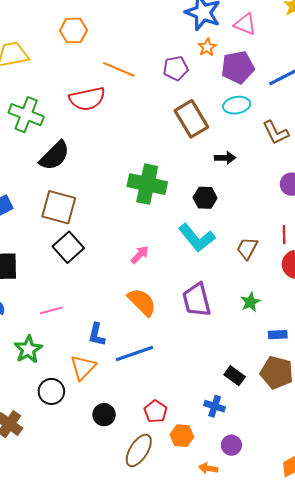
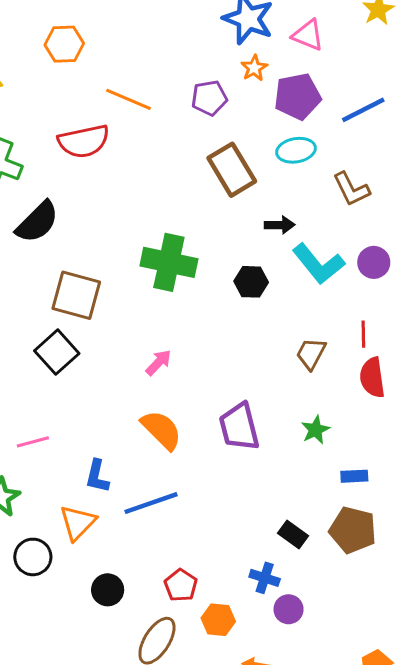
brown square: (59, 207) -> (76, 295), moved
cyan L-shape: (197, 238) -> (318, 264), moved
purple circle: (231, 445) -> (289, 609), moved

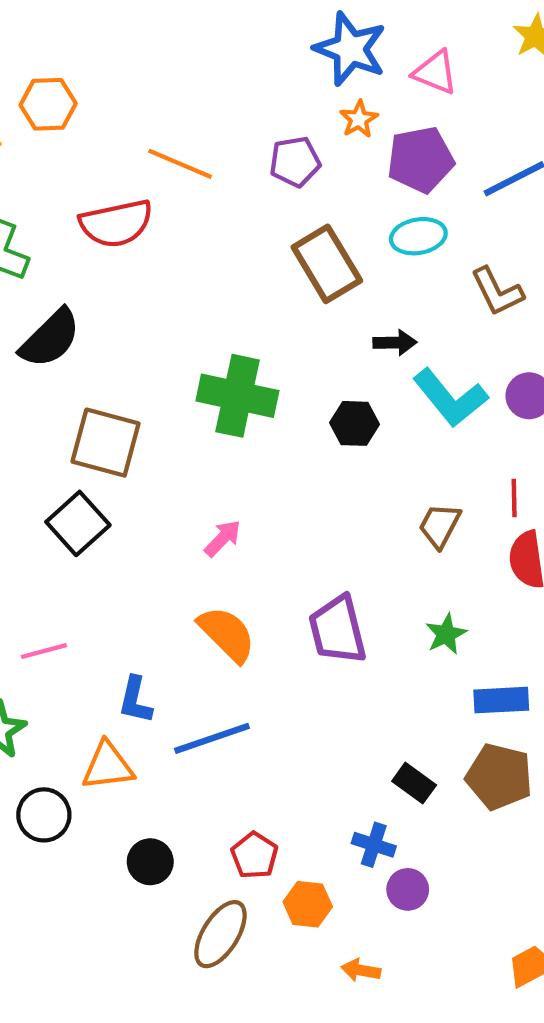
orange hexagon: (64, 44) -> (48, 104), moved
blue rectangle: (354, 476) -> (501, 700), size x1.4
orange triangle: (78, 523) -> (108, 766), turned 39

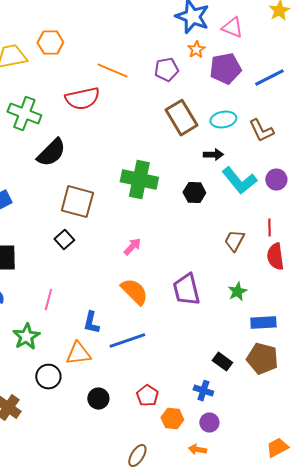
cyan ellipse: (418, 236) -> (223, 120), moved
black square: (78, 523) -> (64, 240), size x0.7
pink line: (44, 651) -> (48, 300), turned -60
purple circle: (408, 889) -> (209, 423), moved
brown ellipse: (220, 934) -> (137, 456), moved, size x0.7

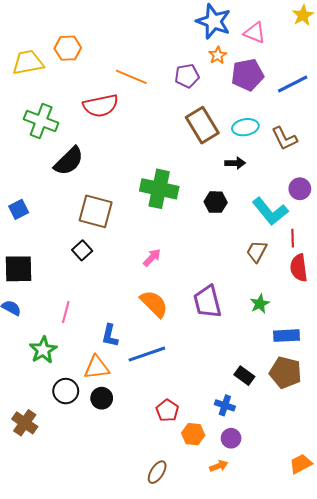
cyan L-shape: (239, 181) -> (270, 211), moved
black circle: (98, 399) -> (102, 398), moved
orange arrow: (197, 450) -> (219, 466), turned 150

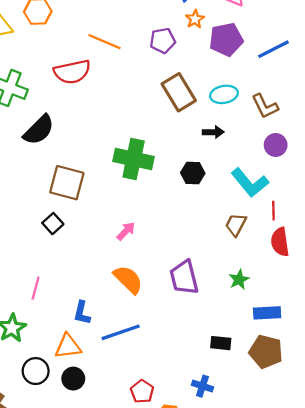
purple circle: (300, 189) -> (276, 145), moved
black rectangle: (244, 376) -> (221, 343), moved, turned -30

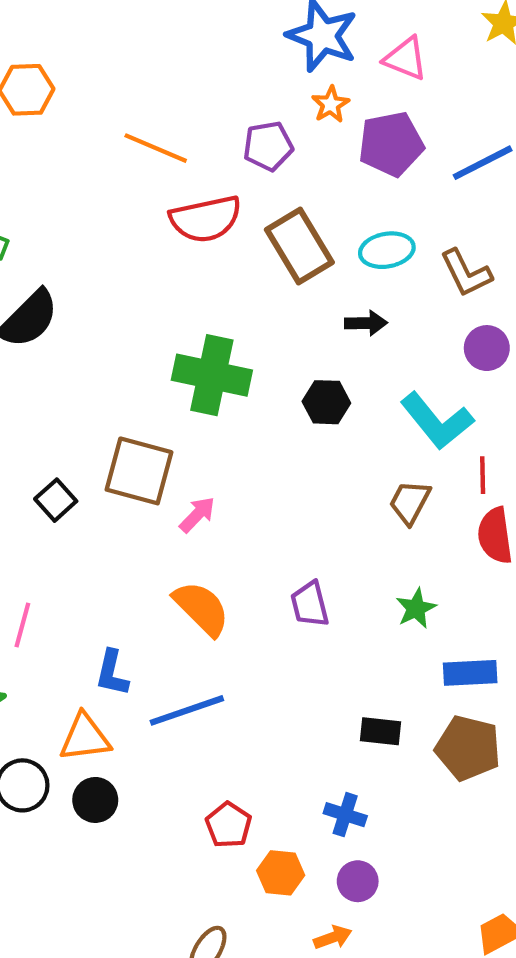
red semicircle: (72, 72) -> (206, 219), moved
brown square: (67, 183) -> (139, 471), moved
purple trapezoid: (184, 277) -> (310, 604), size x0.7

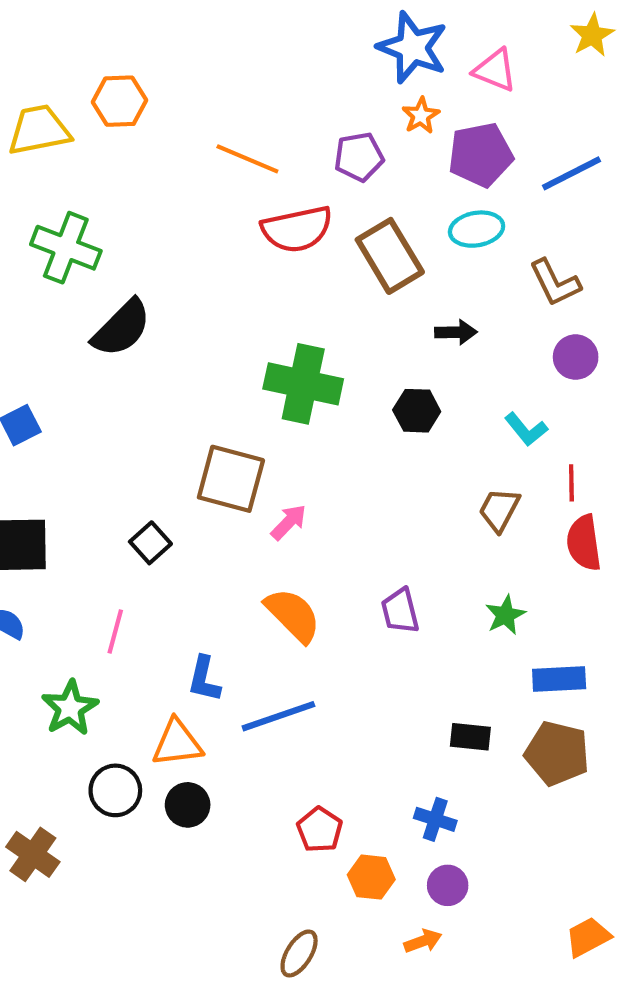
cyan ellipse: (387, 250) -> (477, 229), moved
cyan L-shape: (437, 421) -> (526, 429), size x0.6
black square: (56, 500) -> (150, 543), moved

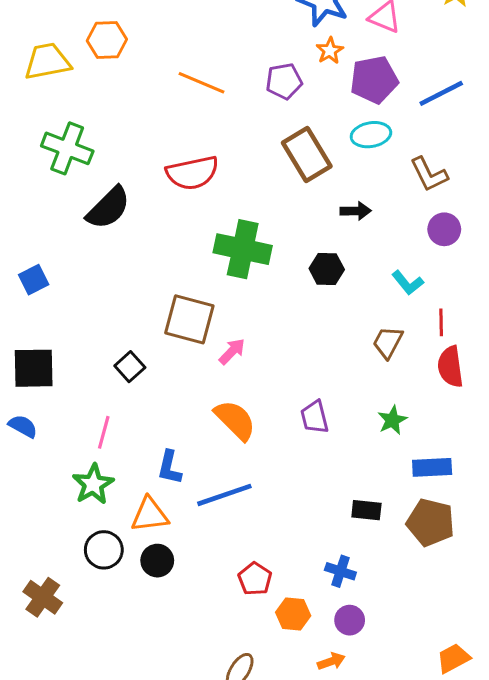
red semicircle: (297, 229) -> (192, 173), moved
green star: (70, 708) -> (93, 484), moved

